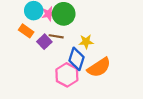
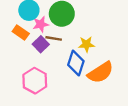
pink star: (49, 14) -> (41, 24), moved
pink hexagon: (67, 75) -> (35, 81), moved

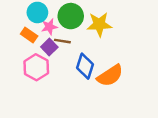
yellow star: (86, 44) -> (99, 24), moved, size x1.5
pink hexagon: (35, 81) -> (36, 67), moved

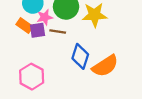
purple square: (49, 47) -> (38, 30), moved, turned 35
pink hexagon: (36, 67) -> (32, 77), moved

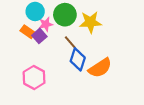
purple square: (38, 30) -> (39, 36), turned -32
brown line: (58, 31) -> (70, 42), moved, turned 40

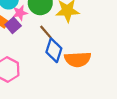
orange semicircle: (100, 68) -> (78, 59), turned 30

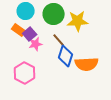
pink star: (20, 13) -> (36, 44), moved

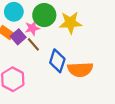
brown line: (59, 40) -> (33, 44), moved
pink star: (36, 44) -> (32, 28), moved

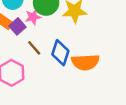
brown line: (33, 44) -> (34, 48), moved

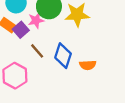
orange semicircle: (85, 62) -> (88, 65), size x0.6

